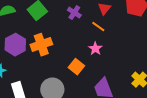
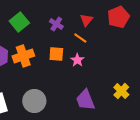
orange square: (76, 67) -> (56, 54), moved, turned -35

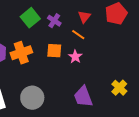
green square: (19, 22) -> (30, 18), moved

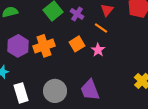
orange square: (54, 51) -> (77, 44), turned -35
purple trapezoid: (83, 97) -> (90, 90), moved

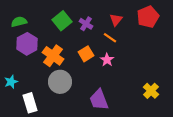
purple hexagon: (18, 46) -> (27, 44), moved
orange cross: (44, 46) -> (53, 56), turned -35
gray circle: (55, 91) -> (60, 82), moved

